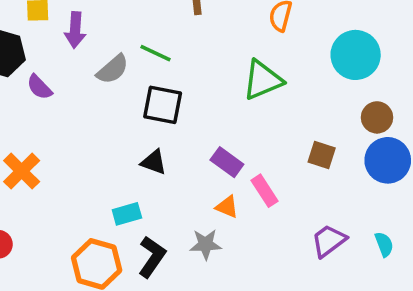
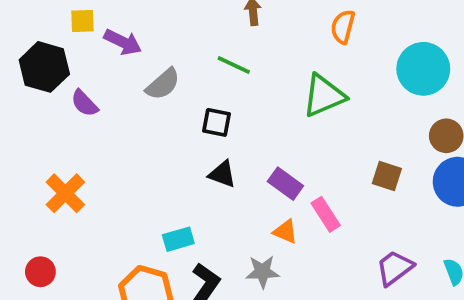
purple arrow: (75, 30) -> (123, 42), turned -68
green line: (156, 53) -> (234, 65), moved
black square: (163, 105) -> (217, 122), size x0.7
black triangle: (154, 162) -> (222, 174), moved

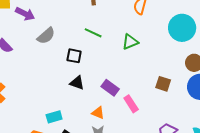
green line: (234, 65) -> (93, 33), moved
green triangle: (324, 96) -> (130, 42), size x0.7
orange triangle: (285, 232) -> (98, 113), moved

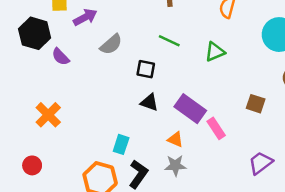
purple arrow: (25, 14) -> (85, 17), turned -54
purple rectangle: (110, 88) -> (190, 109), size x1.4
cyan rectangle: (54, 117) -> (121, 144), turned -56

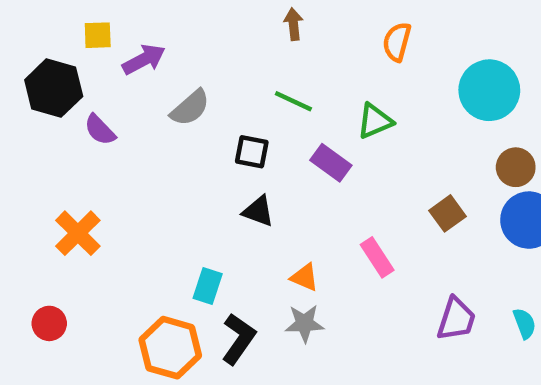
brown square: (256, 104) -> (447, 213), turned 36
purple rectangle: (190, 109) -> (331, 163), moved, size x0.7
purple trapezoid: (261, 163) -> (456, 319), turned 145

